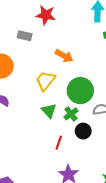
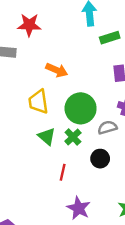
yellow trapezoid: (45, 81) -> (38, 102), turned -40
black circle: (83, 131) -> (100, 159), moved

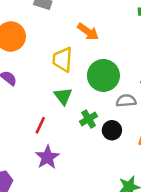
green cross: (73, 137) -> (89, 119), moved
red line: (63, 172) -> (40, 125), moved
purple star: (79, 208) -> (47, 157), moved

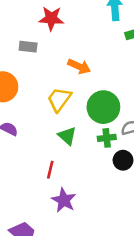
yellow trapezoid: (63, 59) -> (59, 99), turned 44
green cross: (89, 119) -> (107, 138), moved, turned 36

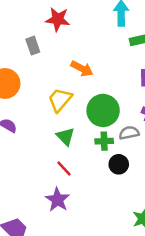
gray rectangle: (28, 47) -> (33, 46), turned 60
red line: (50, 170) -> (64, 169), moved, turned -60

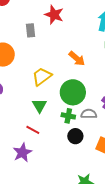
orange arrow: (82, 69) -> (77, 59), moved
red line: (64, 169) -> (33, 130), turned -32

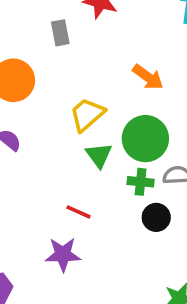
green triangle: (40, 106) -> (99, 155), moved
purple star: (22, 153) -> (63, 254), turned 30

